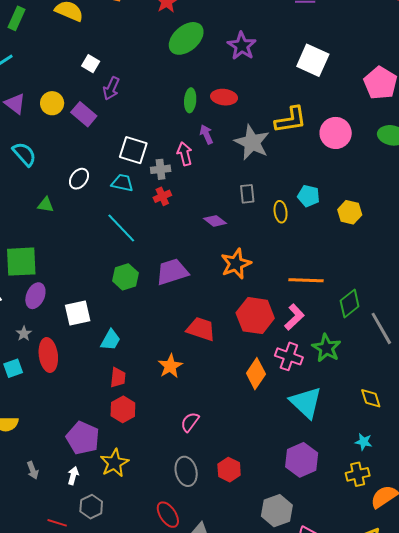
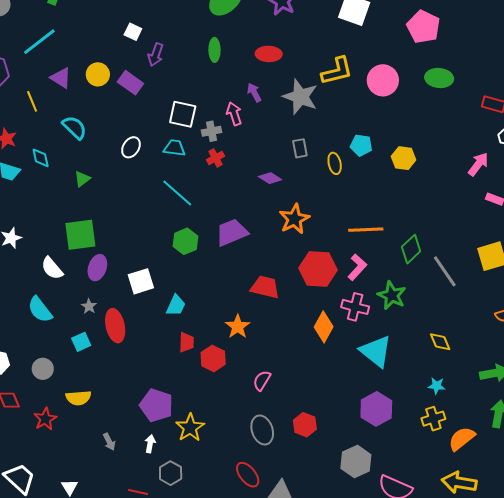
green ellipse: (190, 100) -> (214, 50), moved
green triangle: (46, 205) -> (82, 179), moved, turned -42
red hexagon: (123, 409) -> (213, 358), moved

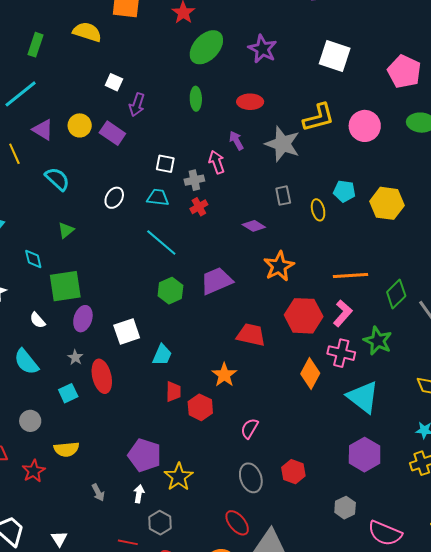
white square: (183, 114) -> (165, 164), size x0.7
cyan diamond: (41, 158) -> (33, 259), moved
yellow hexagon: (404, 158) -> (387, 203), size x1.4
white semicircle: (52, 268) -> (38, 320), size x0.7
gray hexagon: (356, 462) -> (345, 508), size x0.7

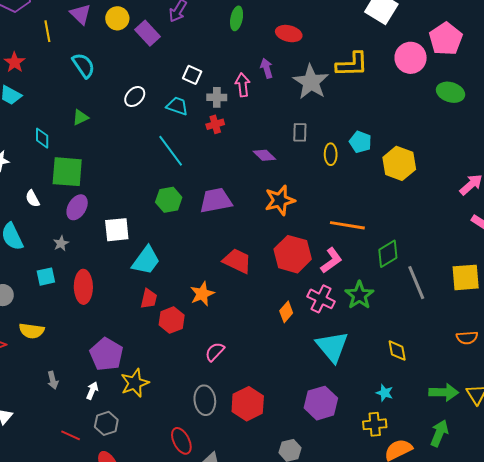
pink circle: (365, 126) -> (411, 58), moved
cyan trapezoid: (162, 355) -> (146, 260), size x1.4
orange diamond: (310, 373) -> (286, 312), size x0.7
red ellipse: (102, 376) -> (83, 287), moved
red hexagon: (293, 472) -> (248, 404), size x1.4

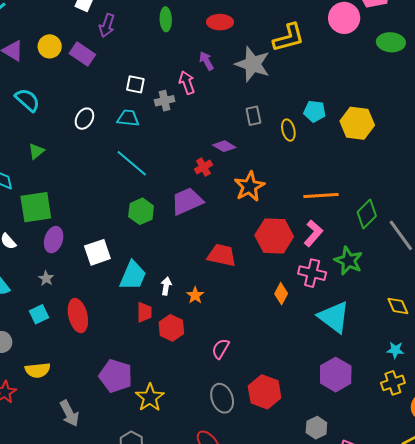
red cross: (215, 124) -> (203, 167), moved
orange star: (202, 294) -> (195, 295), size x0.7
gray arrow: (53, 380) -> (69, 413), size x1.5
white arrow: (92, 391) -> (166, 286), moved

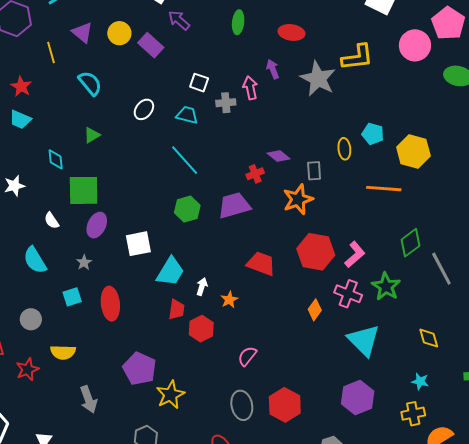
purple arrow: (107, 25) -> (179, 20), turned 105
gray rectangle: (253, 116) -> (314, 171), moved
orange line: (321, 195) -> (384, 189), moved

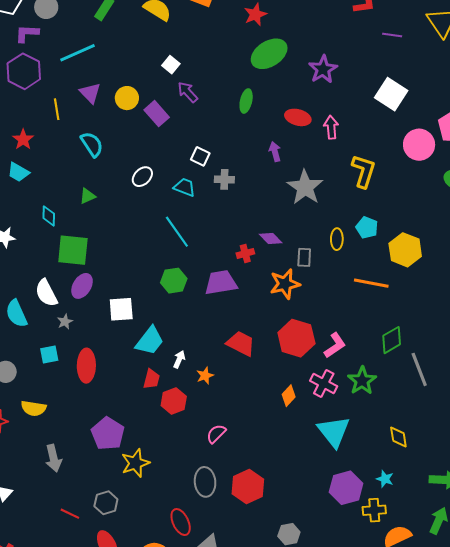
yellow L-shape: (357, 57) -> (364, 171), moved, turned -72
gray star: (318, 79) -> (305, 187), moved
pink arrow: (250, 88) -> (331, 127), moved
white semicircle: (52, 221) -> (46, 293), moved, size x1.6
purple hexagon: (358, 397) -> (346, 488), moved

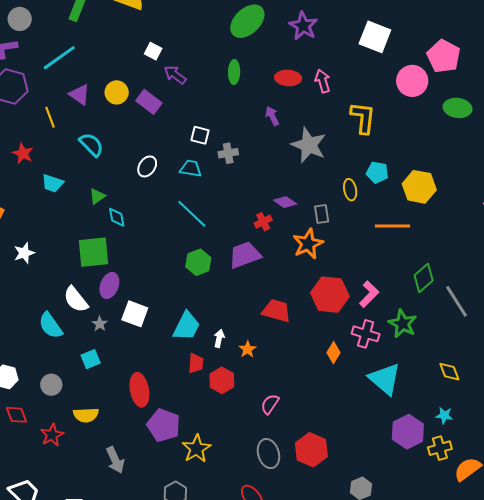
cyan trapezoid: (18, 172) -> (52, 183), moved
cyan diamond: (49, 216) -> (117, 217), moved
white square: (121, 309) -> (135, 314), moved, turned 36
red ellipse: (86, 366) -> (139, 390), moved

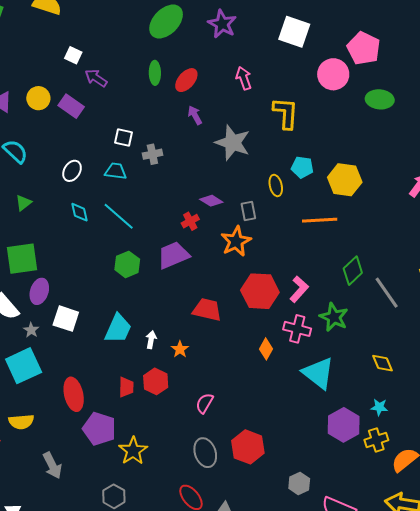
red ellipse: (288, 78) -> (186, 80), moved, turned -50
cyan diamond: (117, 217) -> (80, 212), moved
cyan square: (91, 359) -> (24, 366), size x1.8
red trapezoid: (196, 363) -> (126, 387), moved

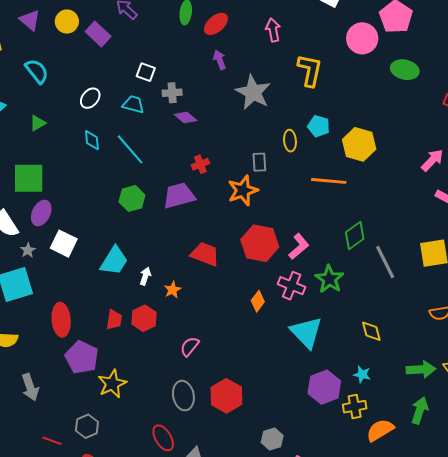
purple diamond: (211, 201) -> (186, 117), moved

